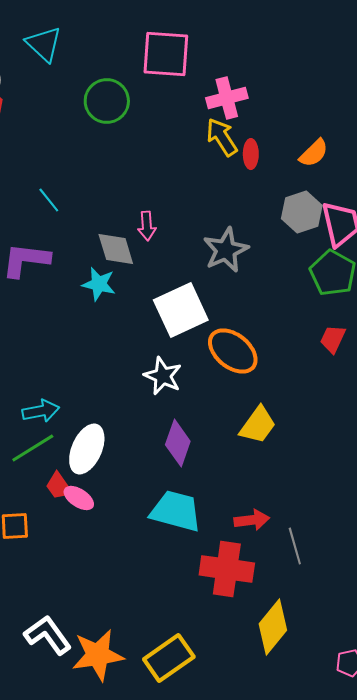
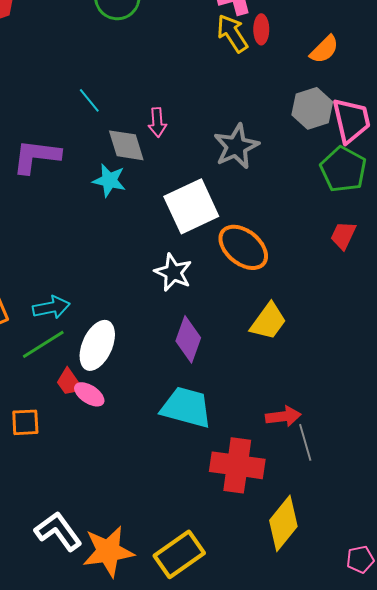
red ellipse: (251, 154) -> (261, 29), moved
cyan line: (49, 200) -> (89, 100), moved
red arrow: (252, 520) -> (283, 416), moved

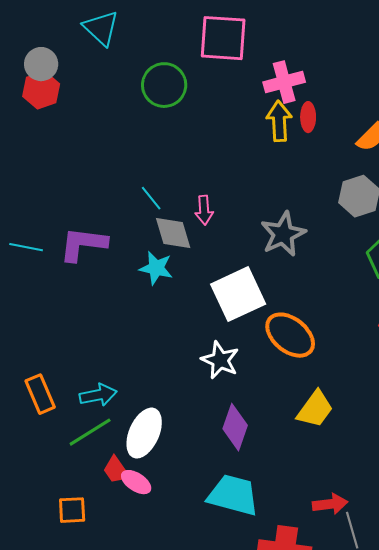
yellow arrow: (232, 33) -> (279, 121), turned 30
cyan line: (89, 100) -> (151, 198), moved

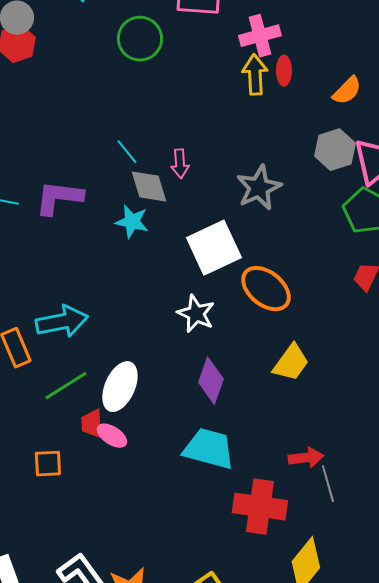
cyan arrow: (98, 395) -> (62, 322), moved, size x1.4
red trapezoid: (116, 470) -> (92, 424), turned 32

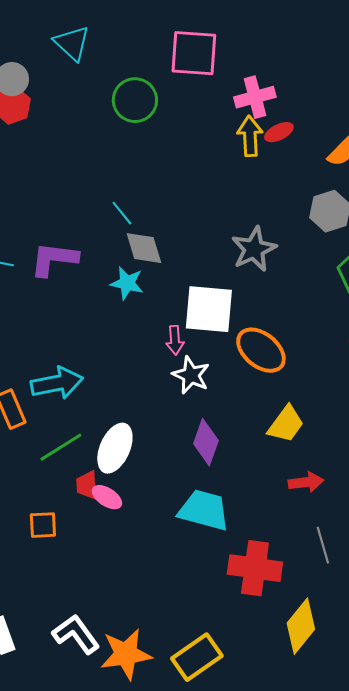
red ellipse: (284, 71) -> (279, 132), turned 64
pink arrow: (180, 164) -> (175, 340), moved
white square: (214, 248) -> (209, 309), turned 30
red arrow: (306, 458) -> (306, 482), moved

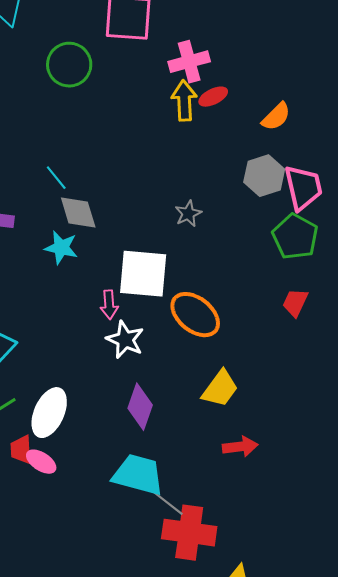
gray star: (254, 249) -> (188, 214), size x0.6
gray line: (323, 545) -> (167, 503), moved, turned -36

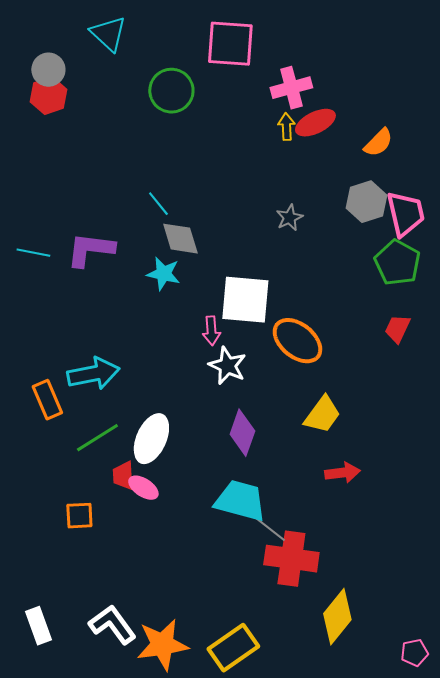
red ellipse: (213, 97) -> (315, 123), size x1.4
yellow arrow: (184, 101) -> (286, 127), size x0.7
gray star: (188, 214) -> (289, 218), moved

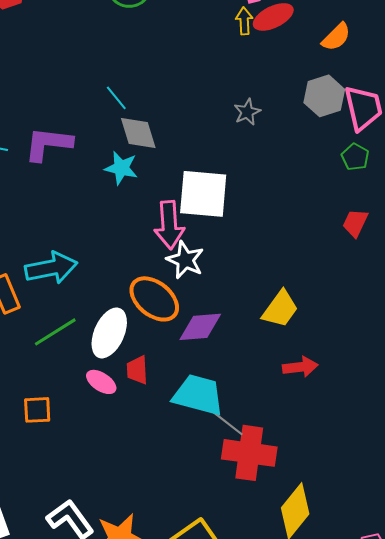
green pentagon: (397, 263) -> (355, 157), size x0.6
pink arrow: (211, 331) -> (169, 225), size x1.6
orange ellipse: (297, 341) -> (154, 299), moved
purple diamond: (242, 433) -> (200, 327), turned 66
red trapezoid: (123, 476) -> (137, 370), moved

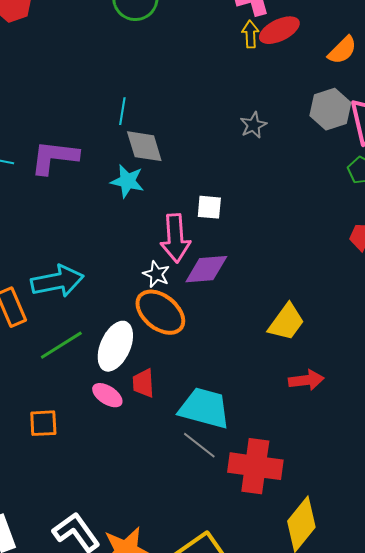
cyan line: (116, 98) -> (122, 111), turned 48
white square: (203, 194) -> (209, 207), size x0.5
white star: (185, 260) -> (156, 274), moved, size x0.7
purple diamond: (200, 327) -> (206, 269), moved
gray line: (227, 423) -> (199, 445), moved

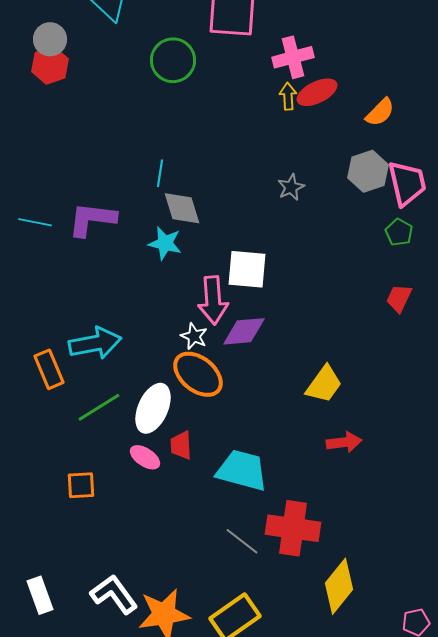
white square: (209, 207) -> (247, 269), size x1.6
gray line: (199, 445) -> (242, 541), moved

